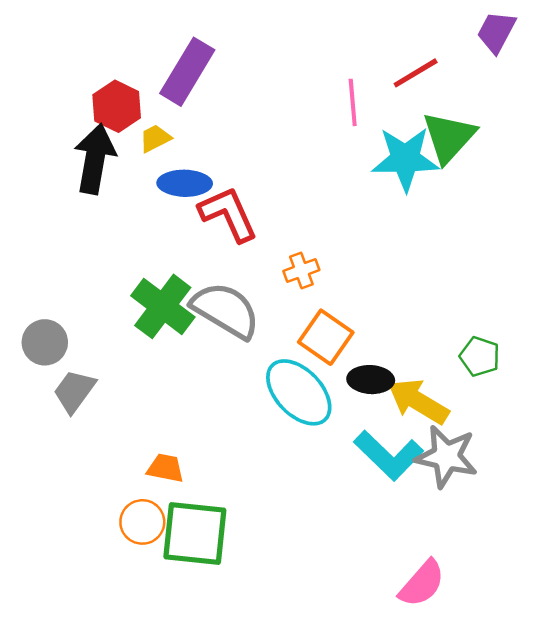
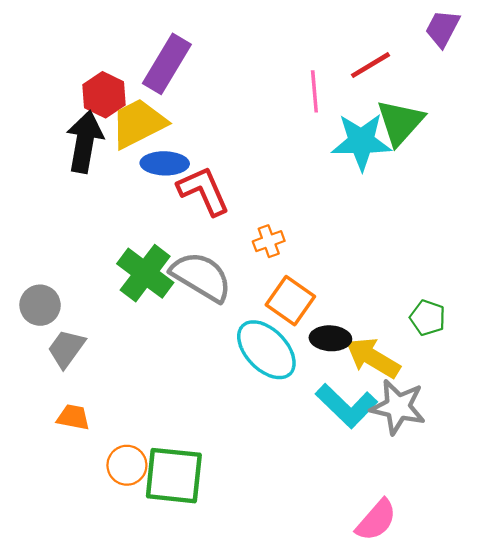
yellow trapezoid: (155, 138) -> (138, 123), size x2.0
orange trapezoid: (165, 468) -> (73, 417), moved

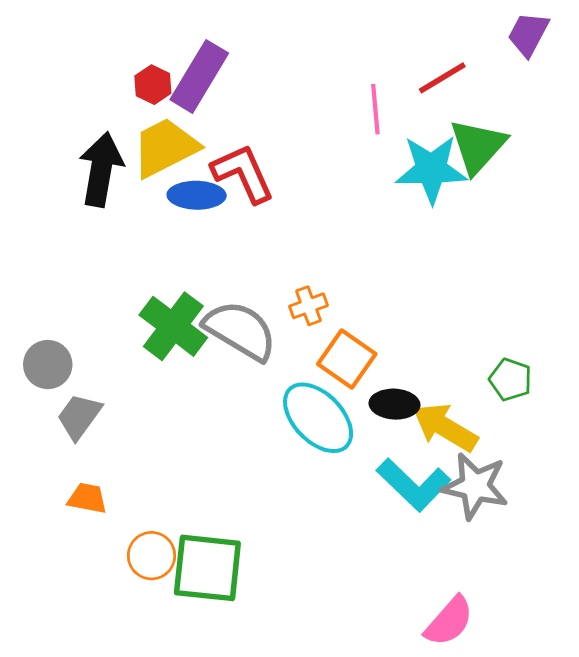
red hexagon: (104, 95) -> (153, 85), moved, size x0.7
red L-shape: (204, 191) -> (243, 173), moved
orange cross: (269, 241) -> (308, 306), moved

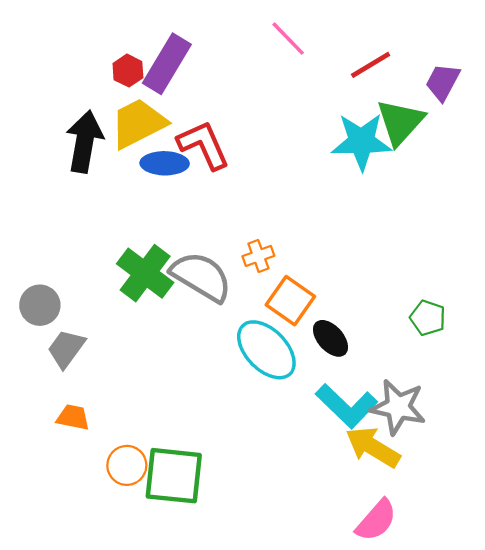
purple trapezoid: (528, 34) -> (443, 82), moved
pink line: (375, 109) -> (288, 39), moved, turned -39
black ellipse: (394, 404) -> (331, 338), turned 45
yellow arrow: (445, 427) -> (373, 447), moved

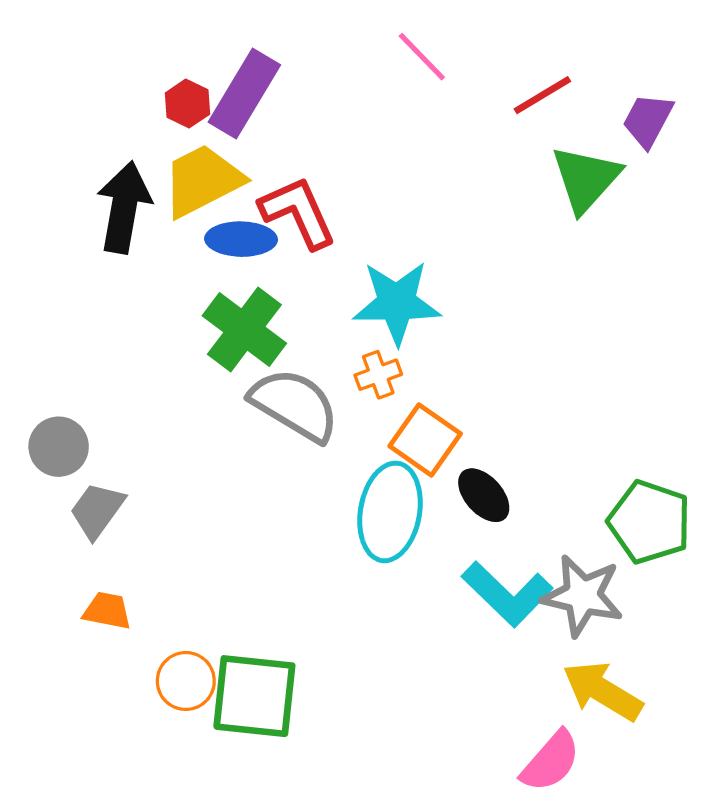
cyan star: (361, 142) -> (397, 303), moved
green cross: (145, 273) -> (244, 329), moved
green pentagon: (428, 318) -> (649, 522), moved, size x1.6
cyan ellipse: (266, 350) -> (390, 512), turned 54
yellow arrow: (373, 447) -> (603, 691), moved

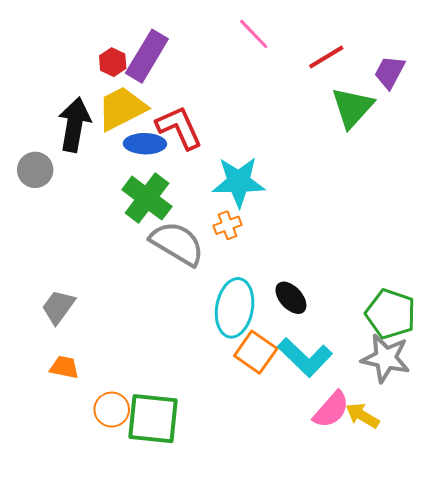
orange square: (425, 440) -> (256, 352), moved
gray circle: (59, 447) -> (35, 170), moved
gray star: (582, 596) -> (386, 358), moved
yellow arrow: (603, 691) -> (362, 416), size x0.7
pink semicircle: (551, 761) -> (331, 410), moved

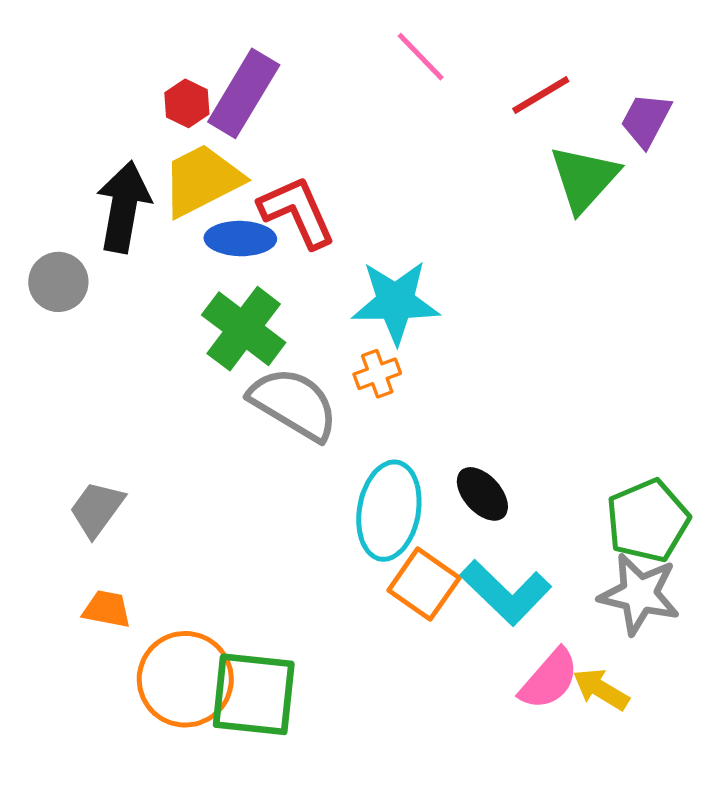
green pentagon: (391, 314) -> (648, 521), turned 30
orange circle: (112, 410) -> (185, 679), size x1.6

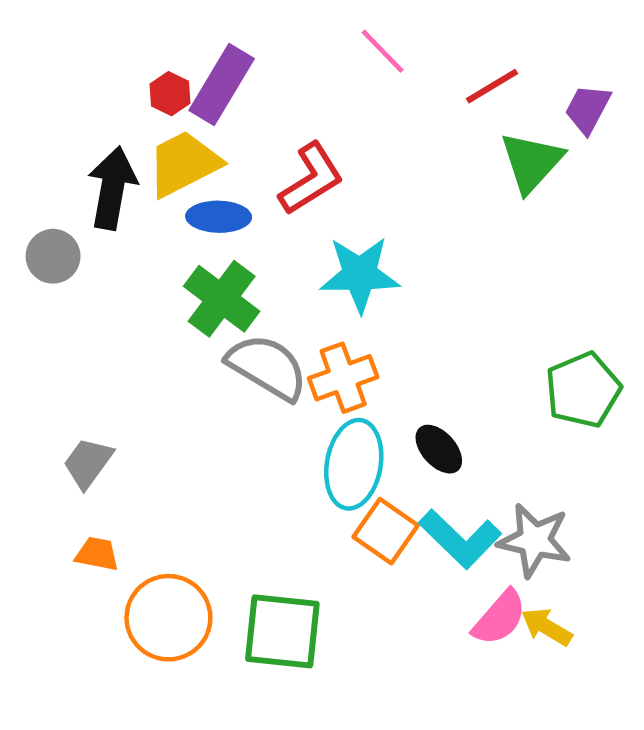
red L-shape: (297, 212) -> (311, 179), moved, turned 82
orange cross: (377, 374) -> (343, 378), moved, size x1.6
green pentagon: (648, 521) -> (583, 390), moved
gray star: (639, 594) -> (534, 540), moved
green square: (254, 694) -> (282, 631), moved

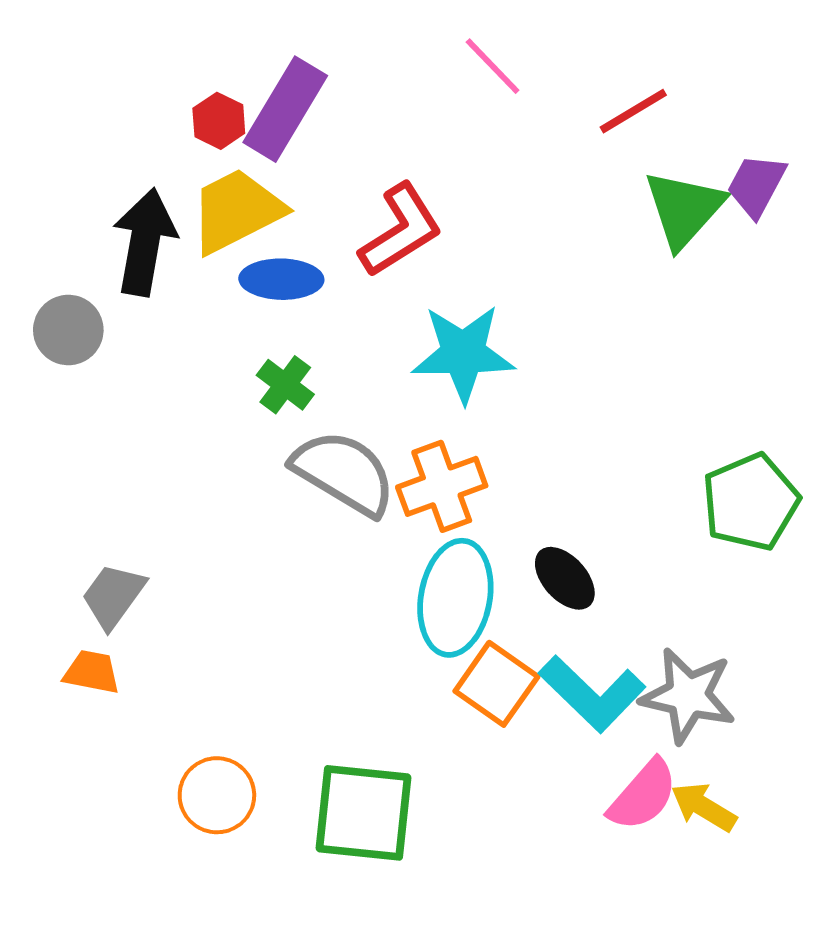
purple trapezoid: (588, 109) -> (756, 185), moved
green cross: (222, 299) -> (285, 385), size x0.6
orange trapezoid: (97, 554) -> (92, 672), moved
orange circle: (168, 618) -> (217, 795), size x0.7

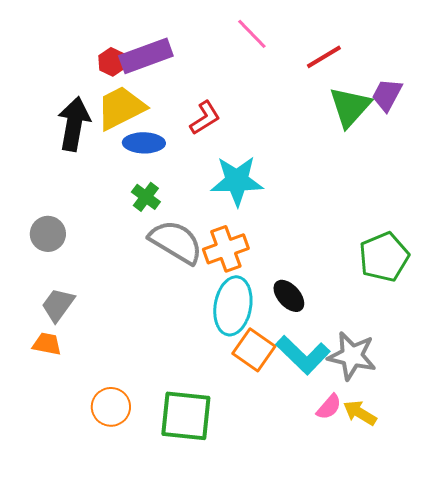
purple rectangle: (285, 109) -> (146, 56), turned 39
red L-shape: (401, 230) -> (205, 118), size x0.7
gray circle: (68, 330) -> (48, 234), moved
pink semicircle: (643, 795) -> (329, 407), size x0.7

